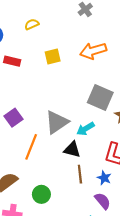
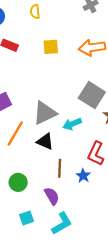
yellow semicircle: (32, 24) -> (35, 12), turned -80
black triangle: (72, 149) -> (45, 142), moved
purple semicircle: (103, 201) -> (52, 196), moved

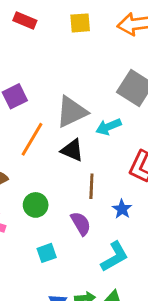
blue star: (83, 176) -> (122, 209), moved
cyan L-shape: (62, 223) -> (115, 257), moved

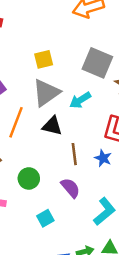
yellow square: (80, 23) -> (44, 59), moved
blue star: (122, 209) -> (103, 158), moved

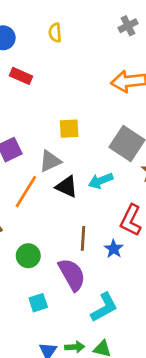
gray triangle: (46, 93) -> (50, 161), moved, size x0.7
black triangle: (52, 126) -> (67, 187), moved
purple semicircle: (70, 188) -> (72, 275), size x1.4

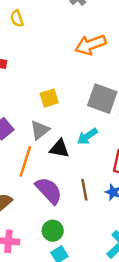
green circle: (28, 256) -> (53, 231), moved
purple semicircle: (72, 275) -> (49, 191), moved

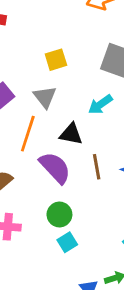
gray triangle: (40, 130) -> (45, 97), turned -30
black triangle: (59, 149) -> (71, 134), moved

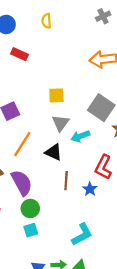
gray triangle: (45, 97) -> (60, 123), moved
purple semicircle: (55, 168) -> (22, 183), moved

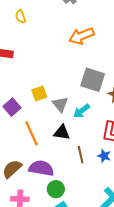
yellow square: (56, 95) -> (39, 94), moved
orange line: (22, 144) -> (32, 133), turned -40
purple semicircle: (22, 183) -> (41, 168), turned -35

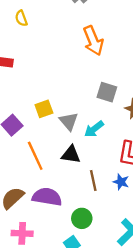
orange arrow: (81, 36) -> (93, 41), turned -90
gray square: (93, 80) -> (107, 92), size x0.7
green circle: (56, 189) -> (82, 218), moved

